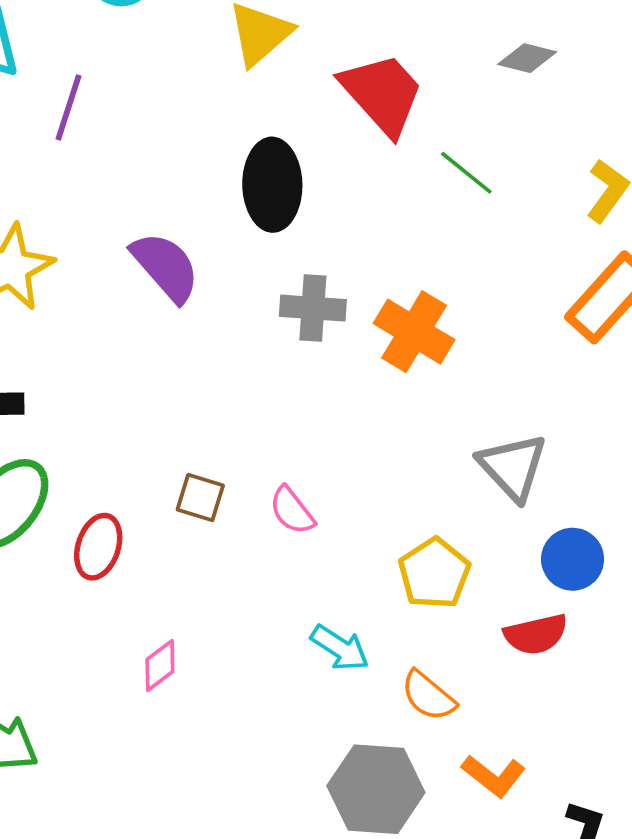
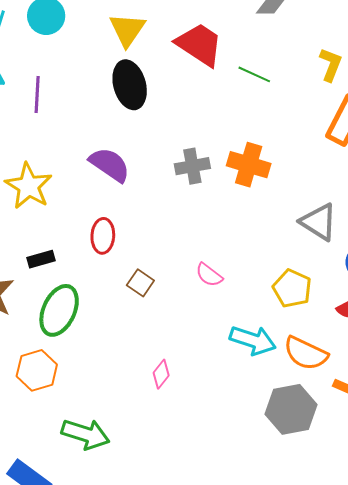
black ellipse: (272, 185) -> (130, 85), moved
brown square: (200, 498) -> (140, 283), moved, turned 32
red ellipse: (98, 547) -> (103, 236), moved
cyan arrow: (340, 648) -> (253, 340), size x1.4
orange semicircle: (428, 696) -> (306, 353), size x1.4

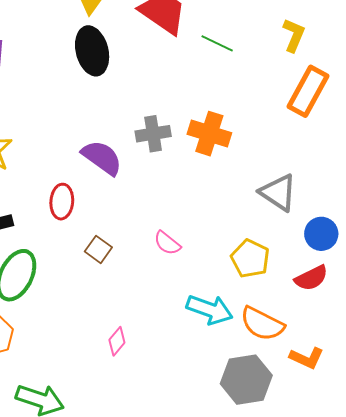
purple semicircle: (110, 165) -> (102, 158), moved

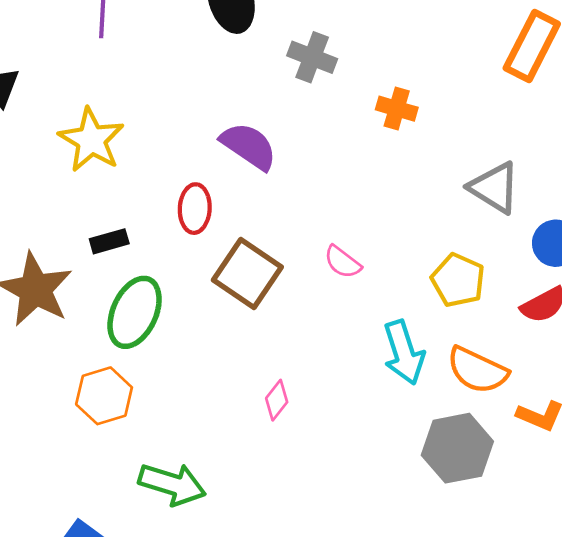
gray cross: (153, 134) -> (312, 57), moved, turned 32
orange cross: (209, 134) -> (397, 109), size x0.7
brown square: (98, 249) -> (247, 274), size x1.8
cyan arrow: (210, 310) -> (404, 353), turned 54

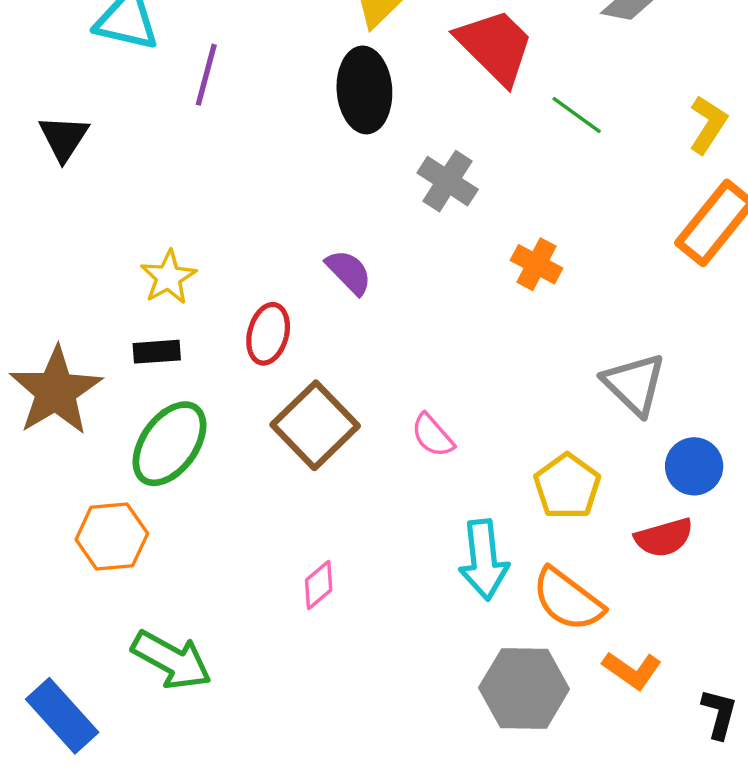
yellow star: (91, 140) -> (168, 277), moved, size x0.7
purple semicircle: (249, 146) -> (349, 272), size x0.7

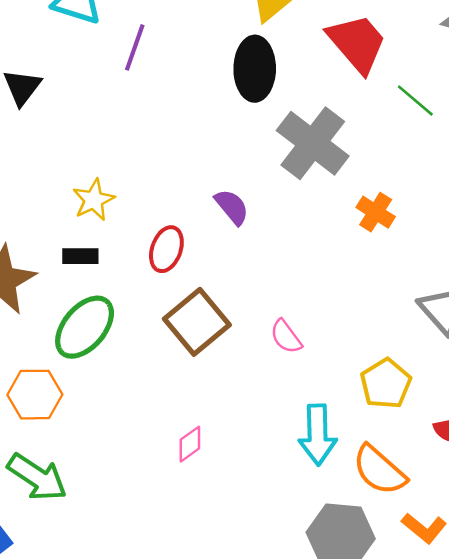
gray cross: (448, 181) -> (313, 143), size x1.6
green arrow: (172, 660) -> (37, 477), moved

